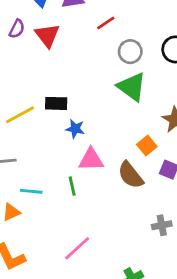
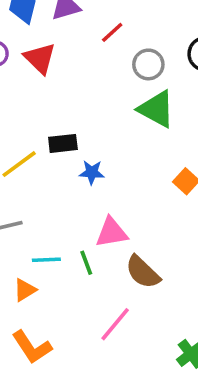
pink triangle: (91, 159) -> (111, 232), moved
brown semicircle: (131, 175) -> (143, 272), moved
green line: (72, 186) -> (86, 263), moved

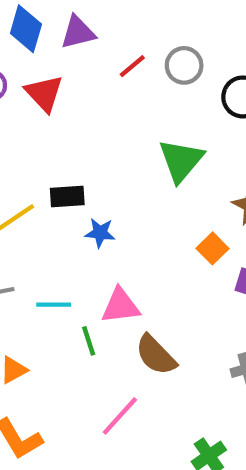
gray circle: (148, 64) -> (184, 65), moved
green triangle: (156, 109) -> (181, 160), turned 39
cyan line: (46, 260) -> (54, 305), moved

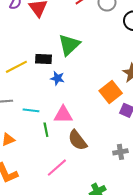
green triangle: (181, 160) -> (69, 45), moved
orange square: (212, 248) -> (111, 92), size x1.5

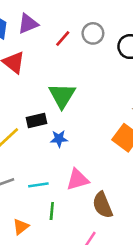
green line: (46, 130) -> (52, 211), moved, turned 32
brown semicircle: (77, 140) -> (103, 205), turned 30

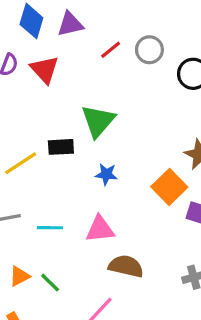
blue star: (59, 139) -> (106, 174), moved
brown semicircle: (103, 205) -> (126, 266), turned 116
green line: (52, 211) -> (50, 283), moved, turned -60

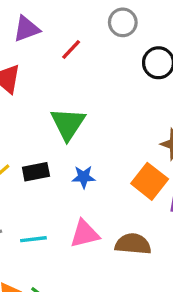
gray circle: (149, 50) -> (123, 22), moved
black rectangle: (61, 147) -> (36, 172), moved
brown semicircle: (126, 266) -> (133, 244), moved

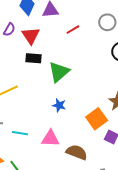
black rectangle: (36, 172) -> (33, 58), moved

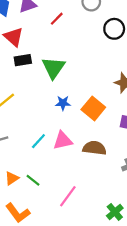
orange square: (97, 119) -> (93, 108), moved
cyan line: (20, 133) -> (38, 141), moved, turned -42

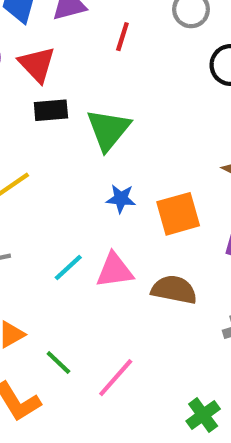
red line: (57, 19) -> (122, 37), turned -32
orange square: (93, 108) -> (178, 214), turned 30
green line: (33, 180) -> (58, 362), moved

